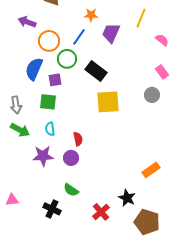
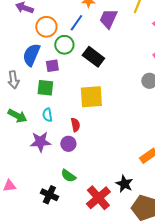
yellow square: (108, 102) -> (91, 97), moved
gray arrow: (16, 105) -> (13, 80), moved
red cross: (101, 212) -> (98, 198), size x1.4

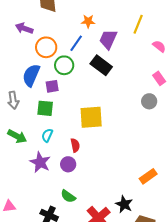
black rectangle: (93, 57) -> (101, 65), moved
cyan semicircle: (47, 115) -> (47, 135), turned 32
purple star: (40, 142) -> (40, 162), turned 30

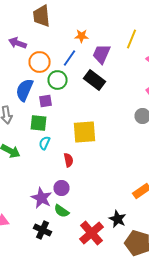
cyan semicircle: (47, 135) -> (44, 143), moved
purple star: (40, 162) -> (42, 198), moved
purple circle: (68, 164) -> (62, 188), moved

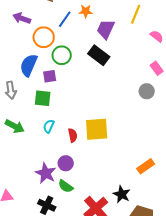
blue line: (70, 58) -> (65, 19), moved
yellow square: (84, 132) -> (97, 129), moved
cyan semicircle: (44, 143) -> (49, 126), moved

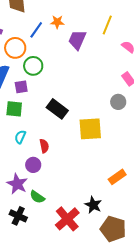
black rectangle: (99, 55) -> (57, 109), moved
yellow square: (97, 129) -> (90, 129), moved
purple circle: (66, 163) -> (33, 165), moved

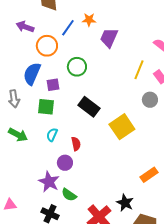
yellow line: (107, 25) -> (139, 70), moved
green circle: (33, 66) -> (77, 67), moved
yellow square: (90, 129) -> (122, 127), turned -30

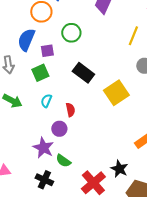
green square: (46, 107) -> (40, 73), turned -30

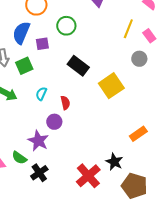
green square: (40, 73) -> (24, 66), moved
green semicircle: (63, 161) -> (19, 158), moved
black cross: (44, 180) -> (39, 173), turned 30

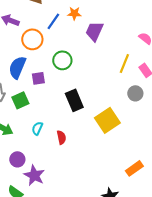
black rectangle: (78, 66) -> (74, 100), turned 30
purple circle: (54, 122) -> (17, 159), moved

